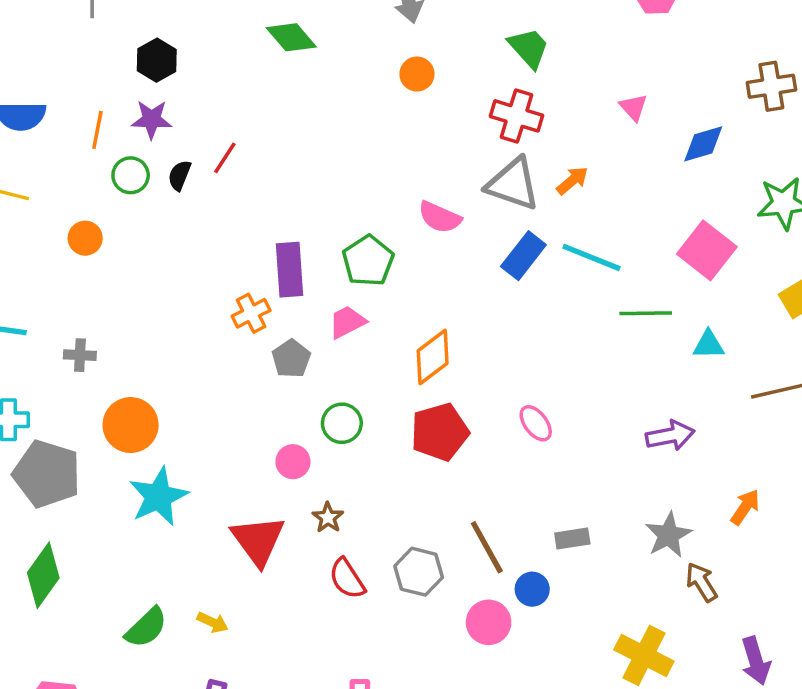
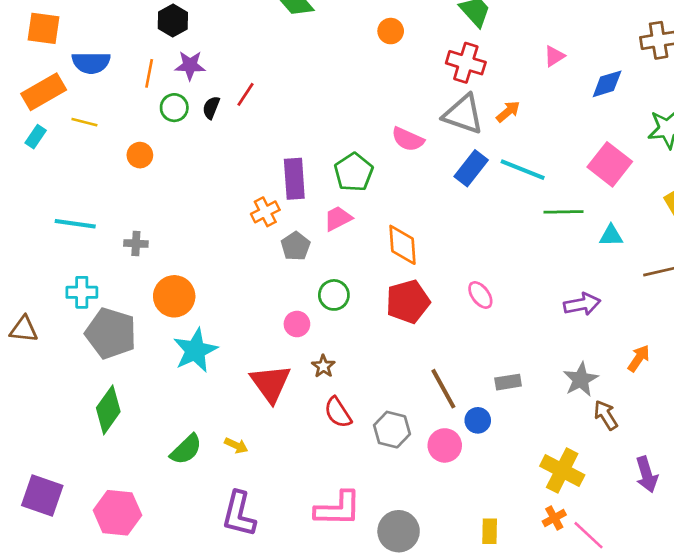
black hexagon: (157, 60) -> (173, 20), moved
pink triangle: (633, 107) -> (554, 56), turned 40
orange diamond: (433, 357) -> (403, 245), turned -57
gray hexagon: (419, 572) -> (392, 430), moved

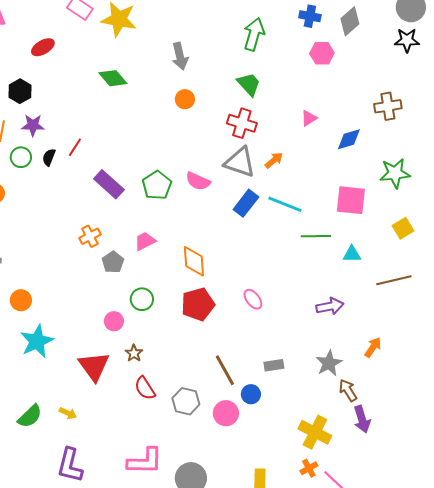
pink square: (610, 164) -> (351, 200), turned -32
green pentagon: (354, 172) -> (157, 185), moved
purple rectangle: (294, 179) -> (109, 184), moved, turned -44
orange circle: (174, 296) -> (21, 300), size x0.7
purple arrow: (647, 474) -> (362, 419), moved

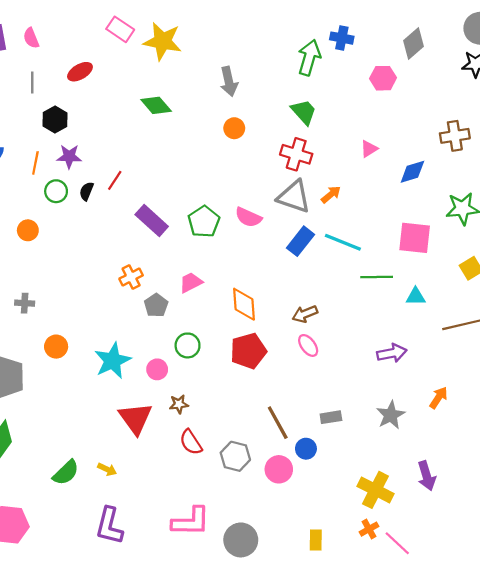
blue cross: (310, 16) -> (342, 38), moved
cyan star: (37, 341) -> (113, 361), moved
brown star: (134, 353) -> (179, 404), turned 30
brown arrow: (348, 390) -> (305, 314), moved, turned -80

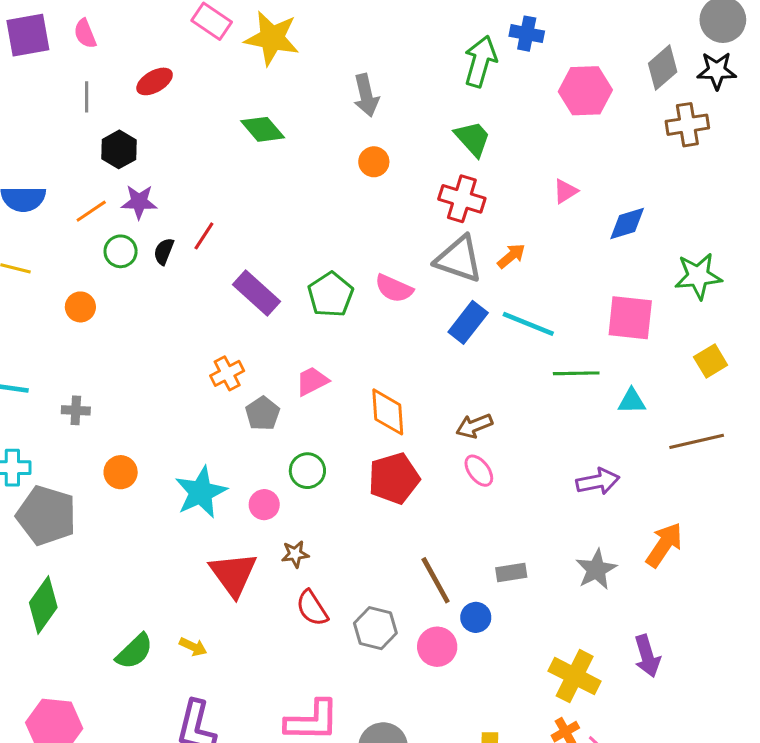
gray diamond: (414, 43) -> (663, 68), moved
pink hexagon: (383, 78) -> (585, 91), size x1.4
brown cross: (455, 136) -> (687, 125), moved
orange line: (35, 163) -> (91, 211), turned 45
orange arrow: (438, 398) -> (664, 545), size x1.4

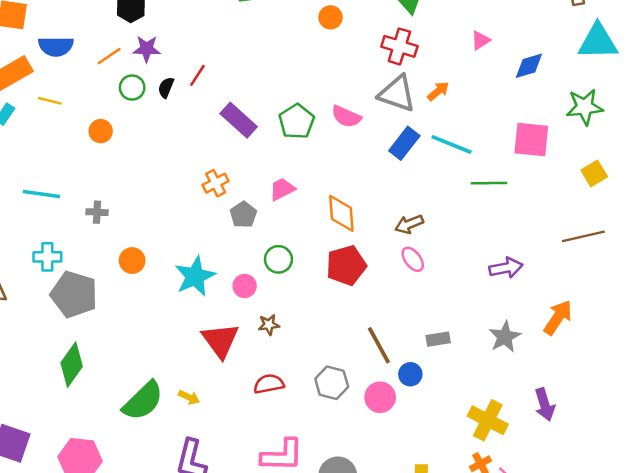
cyan triangle: (632, 401) -> (598, 42), moved, size x1.8
red semicircle: (312, 608) -> (269, 384), moved, turned 112
green semicircle: (134, 651) -> (143, 401), size x1.4

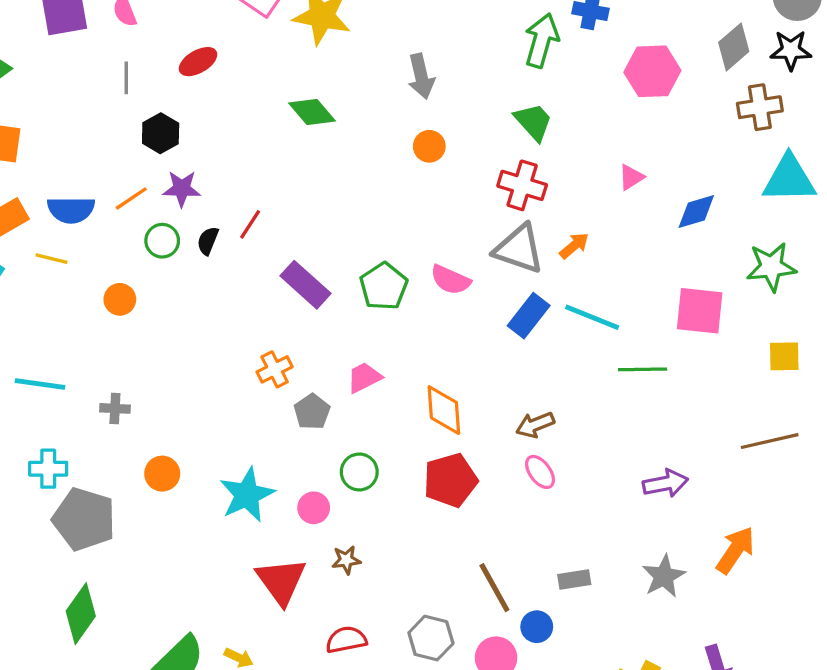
blue semicircle: (56, 46) -> (71, 210), moved
yellow square: (594, 173) -> (784, 356), turned 30

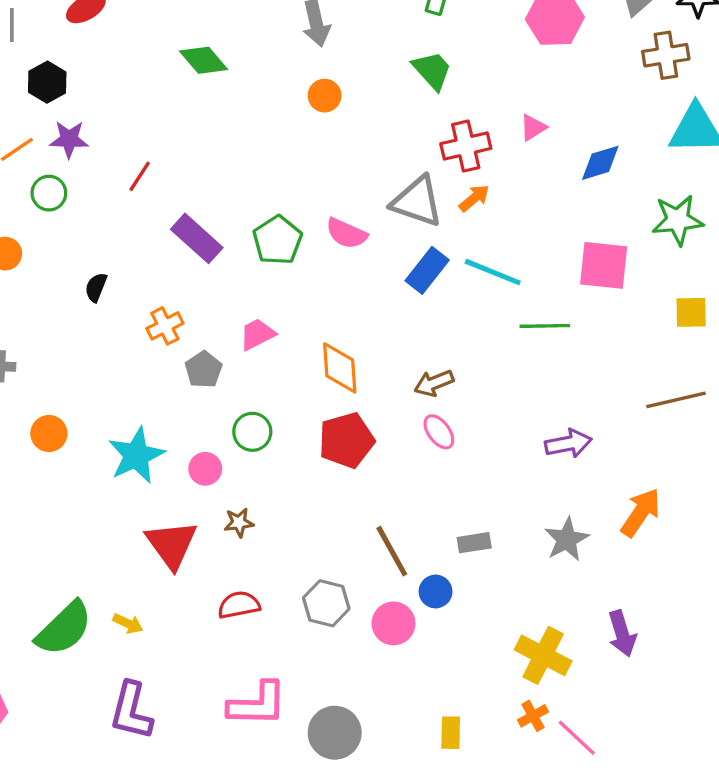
red cross: (522, 185) -> (466, 146), moved, turned -30
black semicircle: (208, 241) -> (96, 287), moved

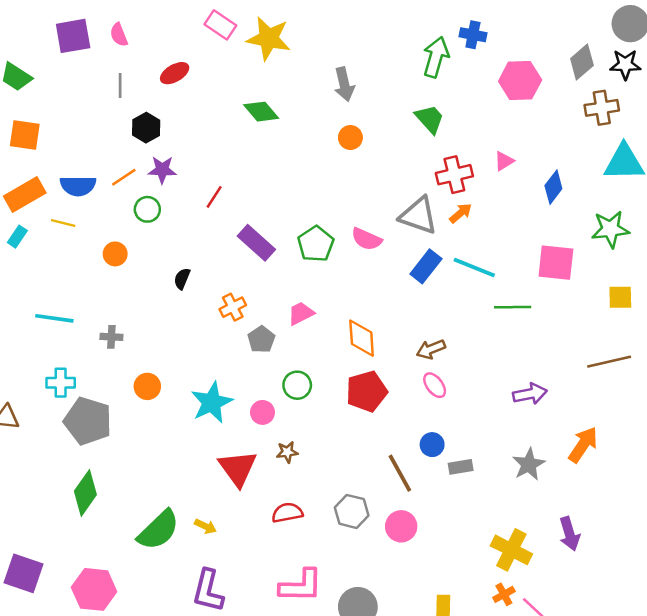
blue diamond: (600, 163) -> (553, 187), turned -36
blue circle: (436, 591) -> (432, 445), moved

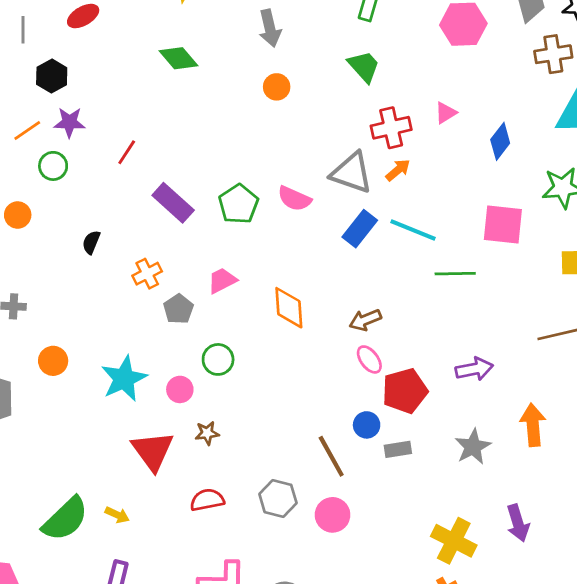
red pentagon: (366, 391) -> (405, 391), moved
orange arrow: (583, 445) -> (533, 425), turned -39

